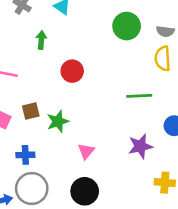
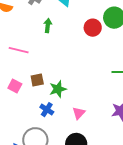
red circle: (72, 71) -> (93, 28), moved
blue cross: (25, 155) -> (47, 110), moved, turned 32

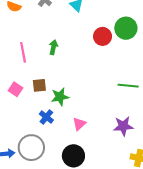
green arrow: (48, 25) -> (53, 47), moved
pink line: (19, 50) -> (23, 52), turned 60

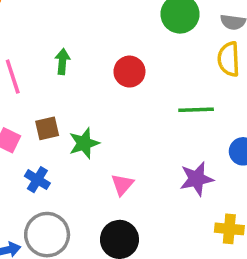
red circle: (103, 36) -> (129, 72), moved
blue cross: (46, 117) -> (37, 180), moved

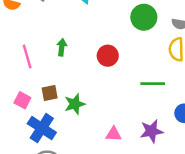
blue cross: (37, 180) -> (42, 128), size x1.6
pink triangle: (122, 185) -> (114, 134), moved, turned 49

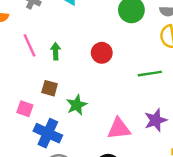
pink line: (27, 56) -> (30, 45), moved
brown square: (50, 93) -> (50, 88), moved, turned 35
pink triangle: (114, 134) -> (119, 129), size x1.5

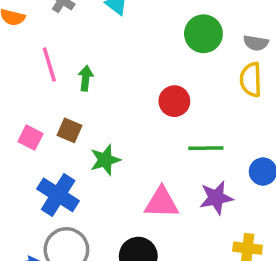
red circle: (102, 53) -> (174, 101), moved
green line: (150, 74) -> (206, 148), moved
pink square: (25, 109) -> (31, 138), moved

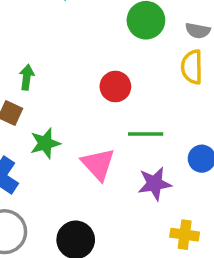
green arrow: (86, 78) -> (27, 77), moved
pink triangle: (162, 203) -> (98, 164), moved, turned 45

